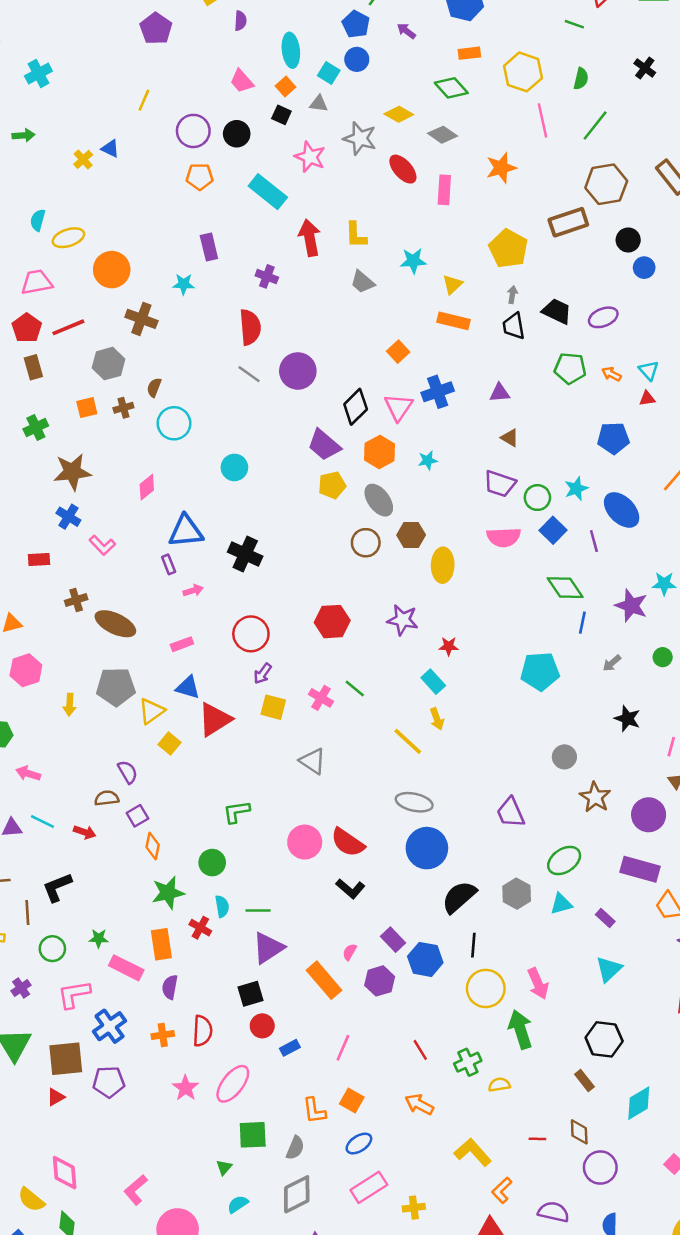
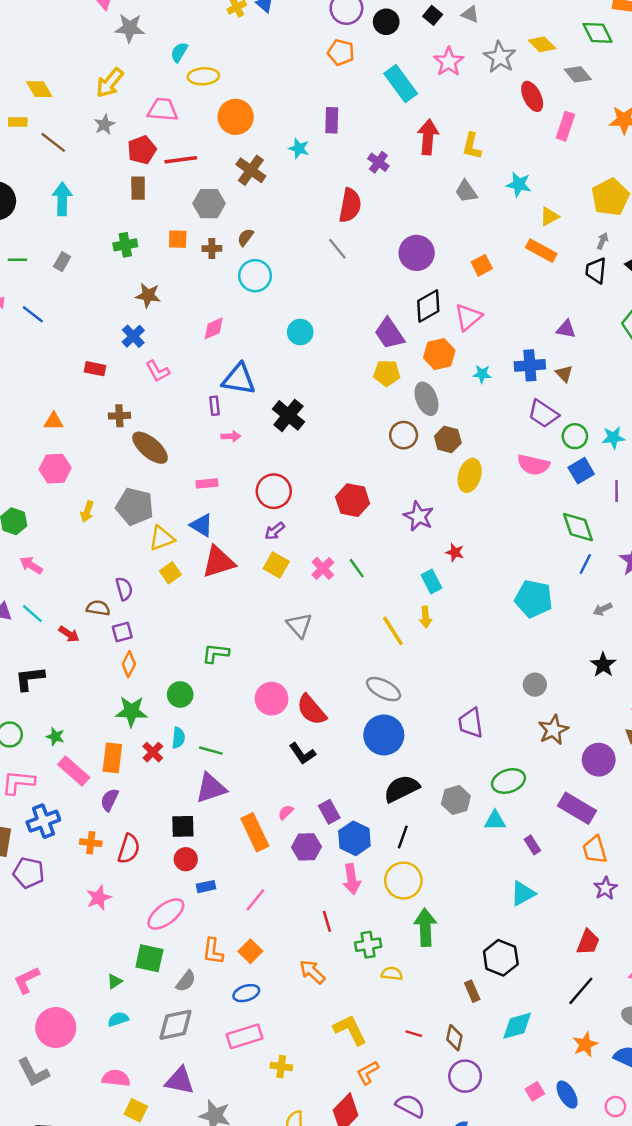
purple circle: (298, 371) -> (417, 253), moved
blue cross: (438, 392) -> (530, 365), moved
brown star: (72, 472) -> (148, 295), size x0.7
pink arrow: (538, 984) -> (352, 879), moved
pink ellipse: (233, 1084) -> (166, 914), moved

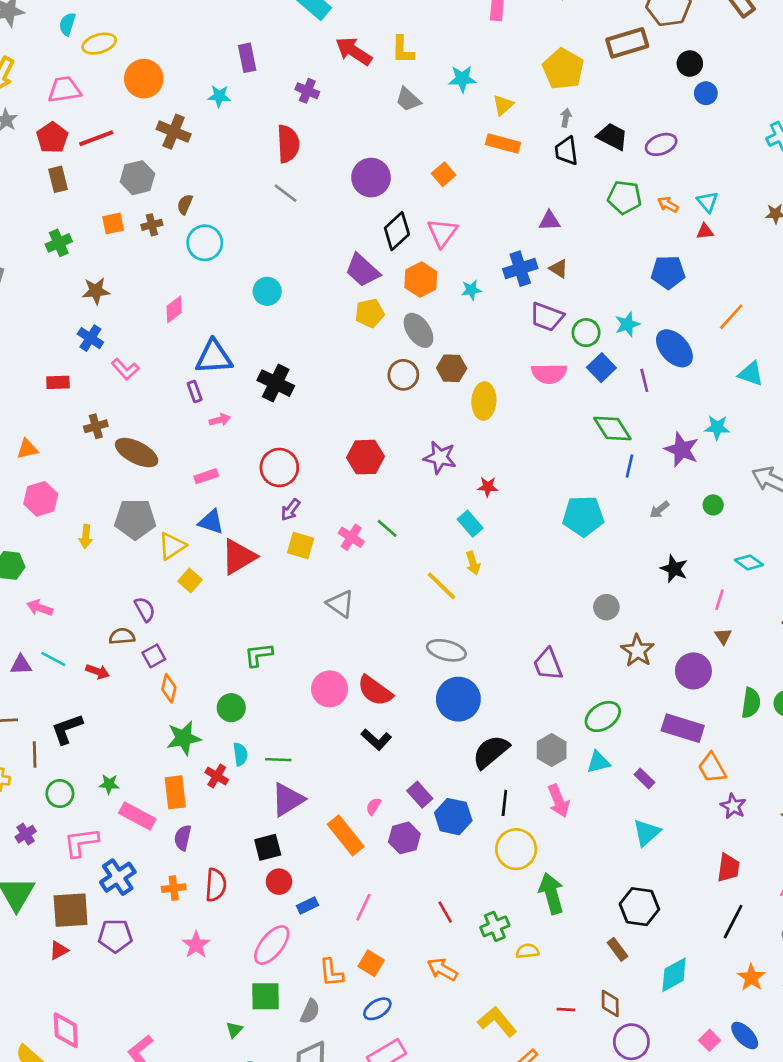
red arrow: (428, 137) -> (354, 51), turned -48
pink arrow: (352, 879) -> (559, 801), moved

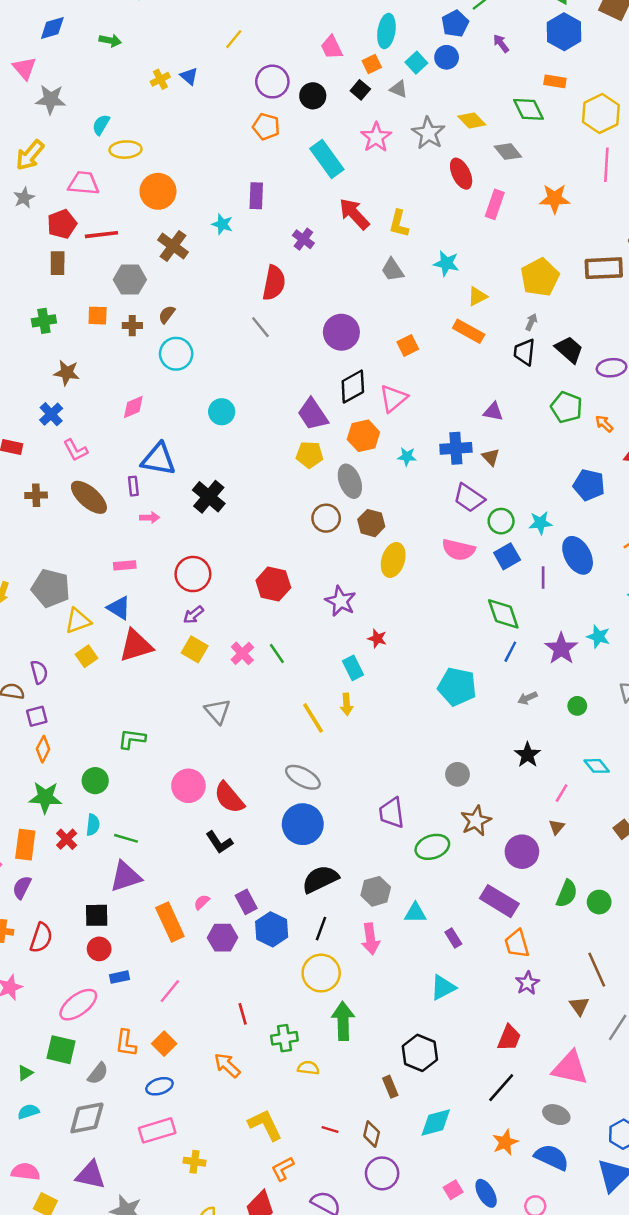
brown ellipse: (137, 453) -> (89, 497), moved
green ellipse: (603, 716) -> (432, 847), moved

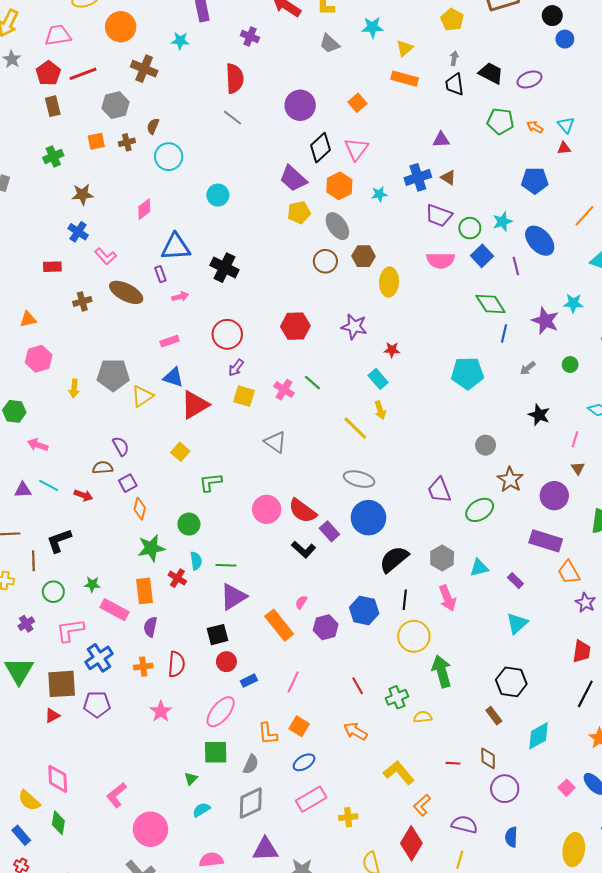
yellow pentagon: (540, 277) -> (452, 20), size x0.7
yellow square: (86, 656) -> (180, 452), moved
purple rectangle: (246, 902) -> (329, 531), moved

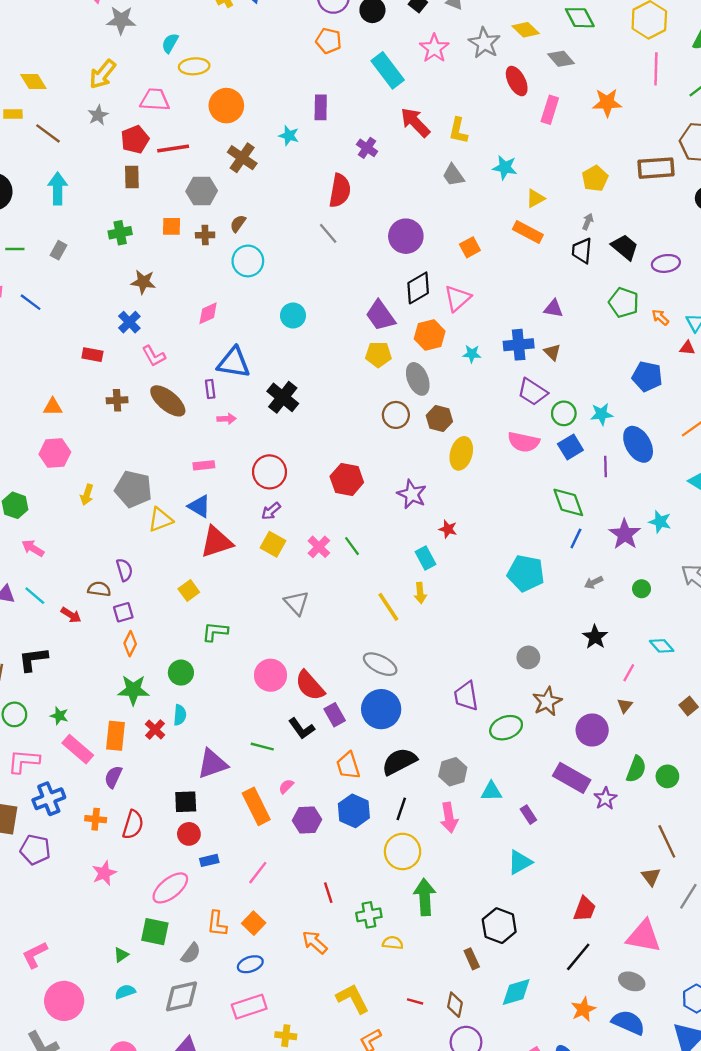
green line: (226, 565) -> (262, 747), moved
orange trapezoid: (569, 572) -> (348, 765), moved
purple star: (585, 603) -> (605, 798), moved

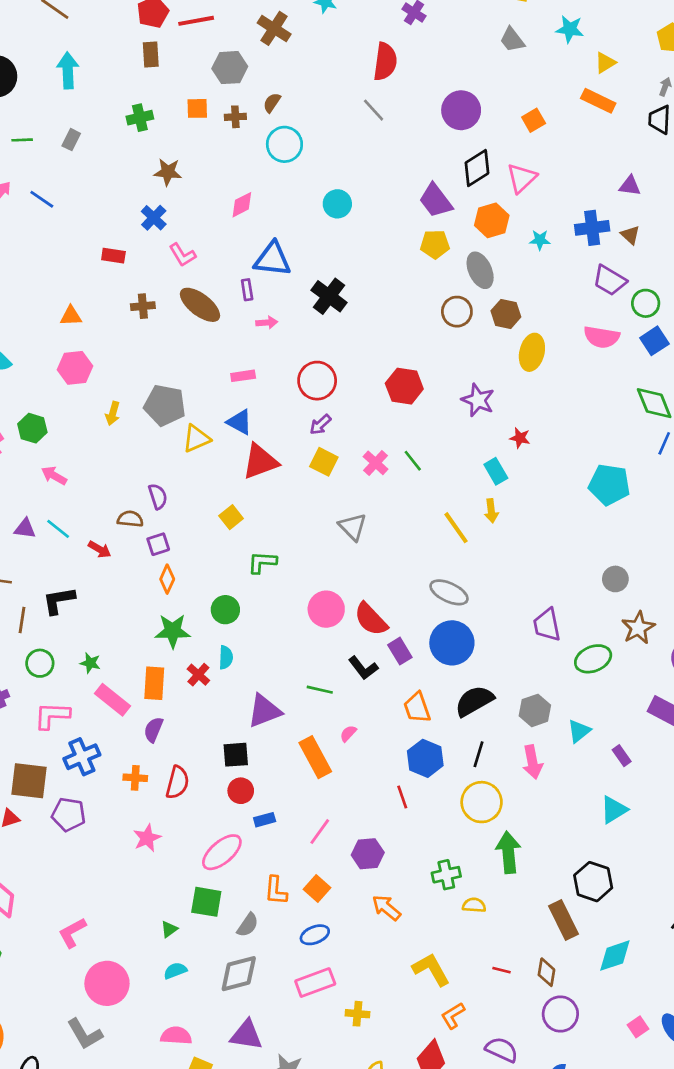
cyan triangle: (491, 791) -> (579, 731), turned -35
purple hexagon: (307, 820) -> (368, 854), moved
red line: (328, 893) -> (402, 797), moved
brown rectangle: (472, 959) -> (563, 920), size x1.6

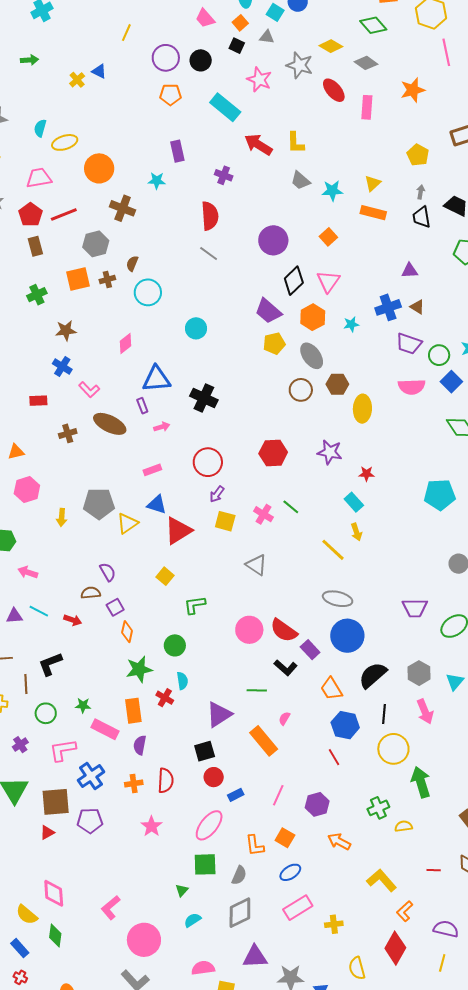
cyan star: (570, 29) -> (332, 191), moved
orange square: (197, 108) -> (78, 279), size x1.4
purple trapezoid: (547, 625) -> (415, 608), turned -68

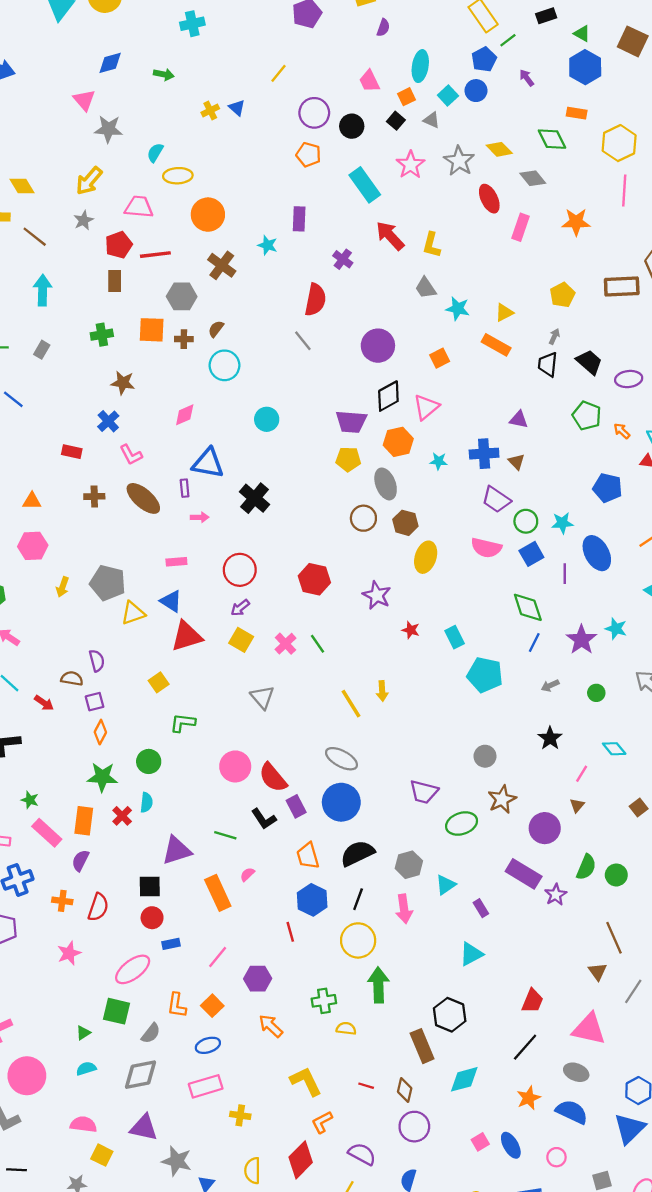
purple trapezoid: (268, 311) -> (351, 422), turned -52
cyan rectangle: (354, 502) -> (455, 637), moved

